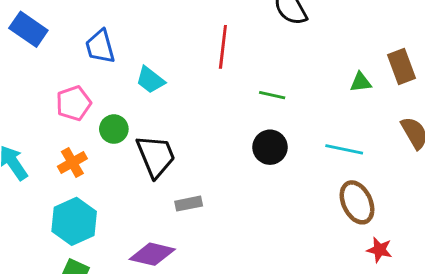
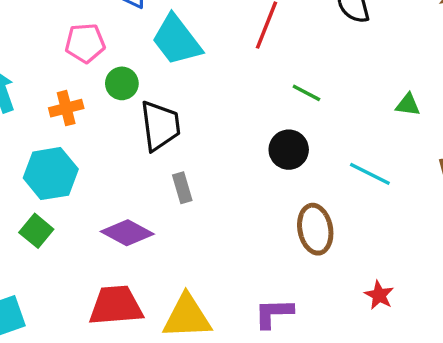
cyan trapezoid: (150, 80) -> (177, 40), size x1.6
brown ellipse: (357, 202) -> (315, 229), moved
gray rectangle: (189, 204) -> (182, 188), turned 70

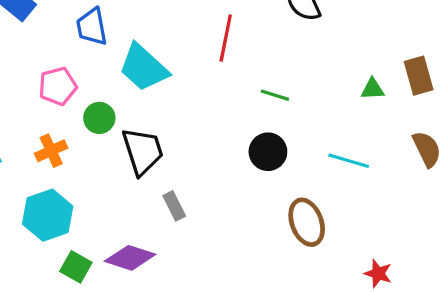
green square: (36, 231) -> (76, 267), moved

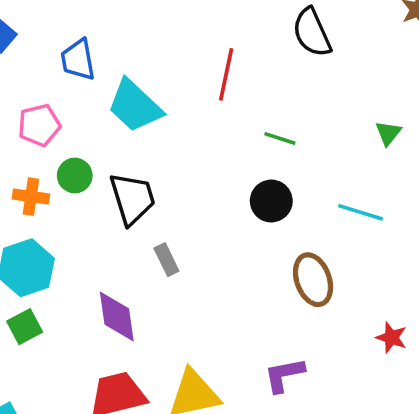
green triangle: (373, 89) -> (388, 133), turned -50
green circle: (99, 118) -> (75, 176), moved
orange cross: (51, 151) -> (31, 197), turned 32
purple diamond: (130, 258) -> (117, 316), turned 63
green square: (76, 267) -> (25, 327), moved, turned 32

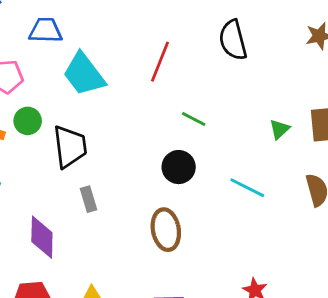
blue trapezoid: (78, 60) -> (46, 30), turned 92
brown ellipse: (313, 280) -> (166, 230), moved

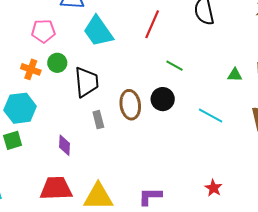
green triangle: (279, 129) -> (235, 75), turned 42
brown ellipse: (166, 230) -> (130, 105), moved
purple diamond: (42, 237) -> (64, 145), size x0.7

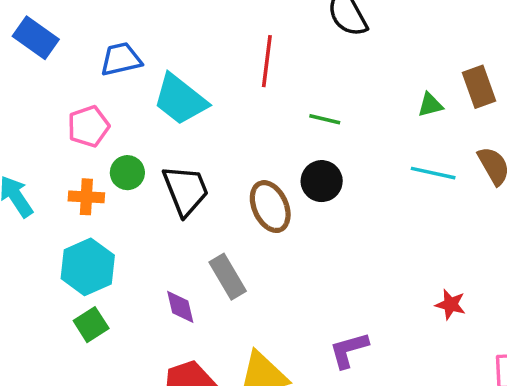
cyan line: (211, 115) -> (433, 173), moved
gray rectangle: (98, 120) -> (228, 277), moved, size x1.4

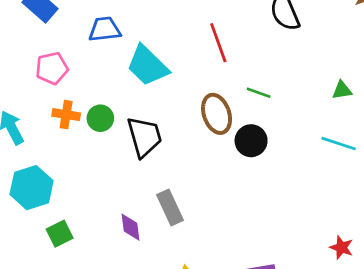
red line: (267, 61) -> (218, 43), turned -33
pink pentagon: (88, 126) -> (52, 68), moved
orange cross: (86, 197) -> (66, 115), moved
brown ellipse: (270, 207) -> (217, 114), moved
cyan hexagon: (88, 267) -> (32, 188), moved

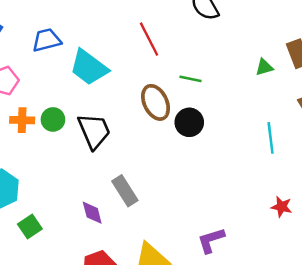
cyan line: (339, 144) -> (271, 138), moved, turned 72

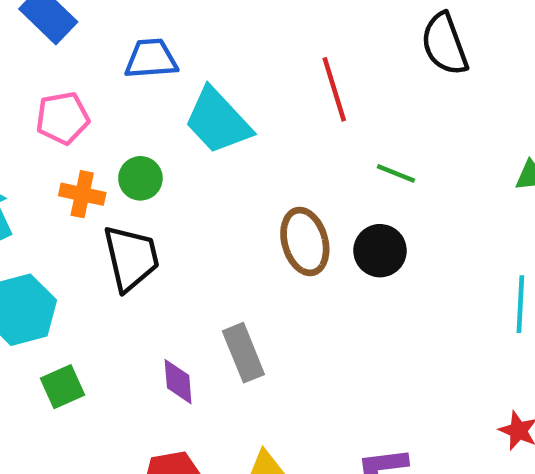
brown ellipse: (156, 102) -> (305, 242), moved
green circle: (53, 119) -> (140, 178), moved
black trapezoid: (94, 131) -> (131, 258), moved

